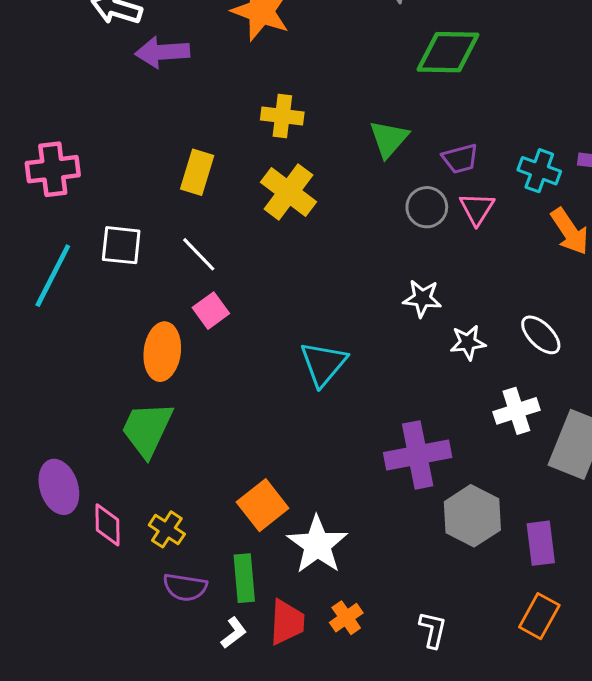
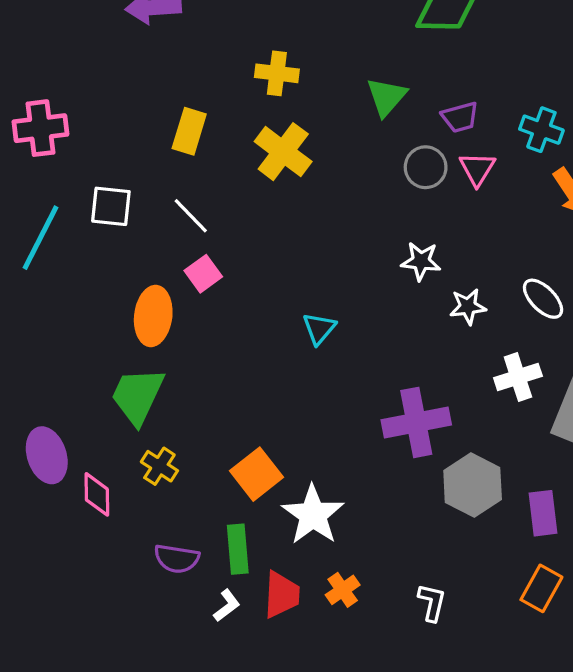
cyan triangle: (323, 364) -> (319, 328), size x0.7
yellow cross: (167, 529) -> (159, 466), moved

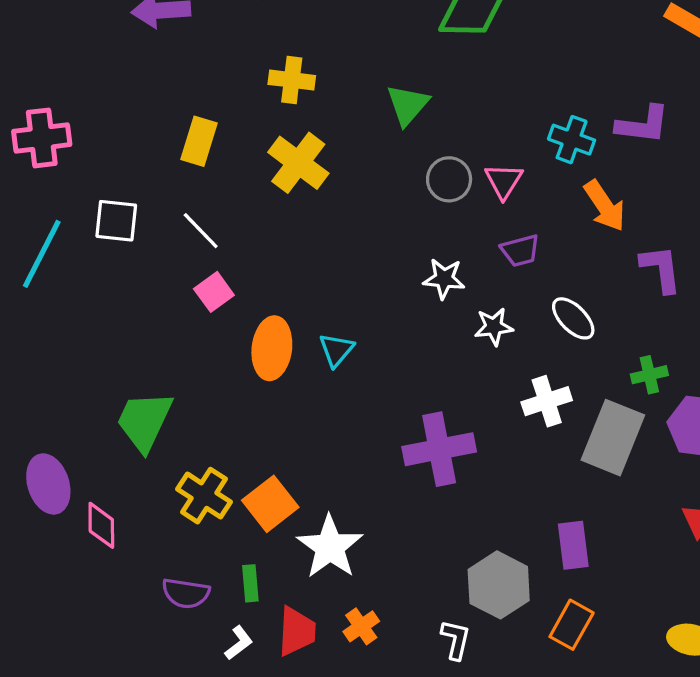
purple trapezoid: (460, 117) -> (520, 251), moved
orange ellipse: (153, 316) -> (272, 348), moved
yellow cross: (159, 466) -> (204, 496), moved, size x1.4
gray hexagon: (473, 485) -> (499, 585), moved
green rectangle: (238, 549) -> (250, 583), size x0.7

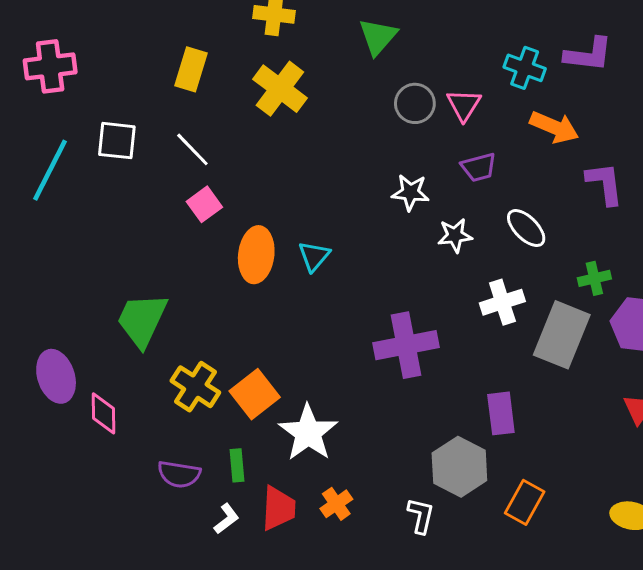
orange arrow: (605, 206) -> (554, 127), turned -33
purple rectangle: (573, 545) -> (501, 413), moved

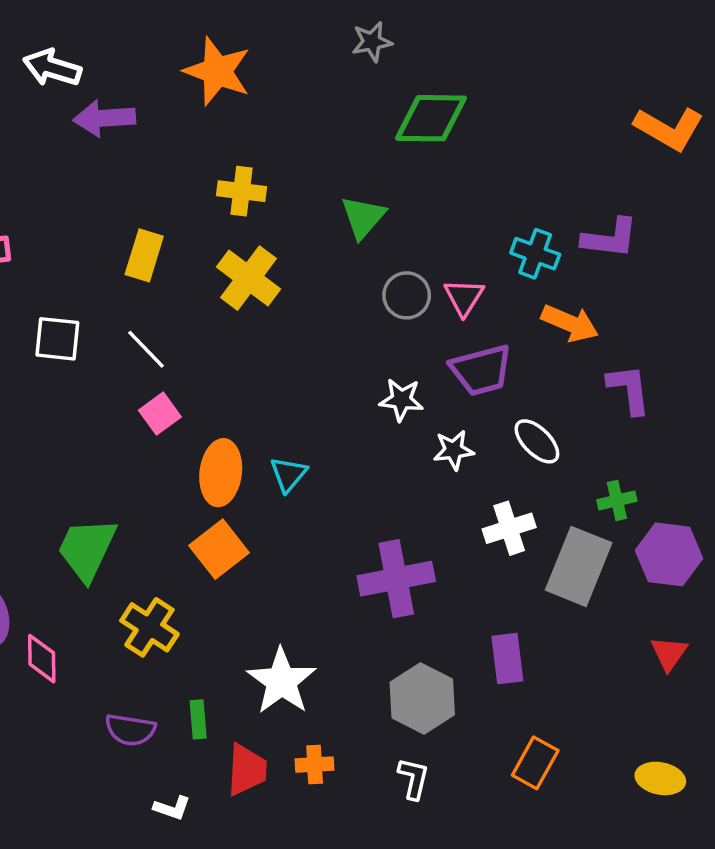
purple trapezoid: (479, 167) -> (481, 370), size x1.5
orange square: (255, 394) -> (219, 549), moved
gray hexagon: (459, 467) -> (422, 699), moved
orange cross: (336, 504) -> (315, 765), turned 32
white L-shape: (227, 519) -> (172, 808), moved, turned 56

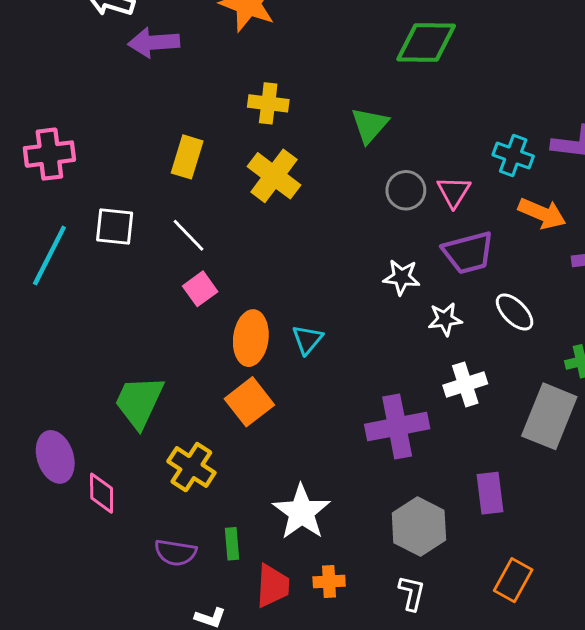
white cross: (509, 528) -> (465, 384), moved

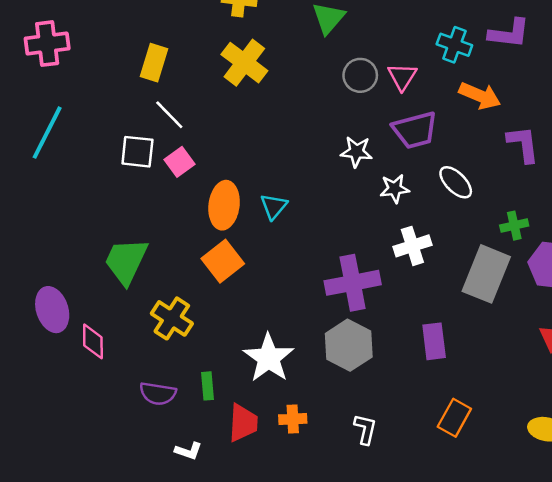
yellow rectangle: (187, 157) -> (154, 63), moved
white square: (115, 227) -> (137, 152), moved
gray hexagon: (419, 526) -> (349, 345), moved

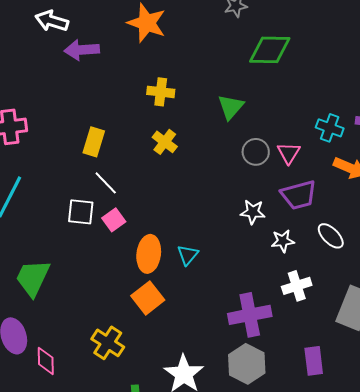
yellow cross: (244, 63) -> (165, 142), size x0.7
green trapezoid: (126, 261) -> (33, 278), moved

